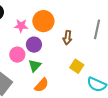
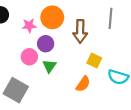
brown arrow: (67, 38) -> (80, 31), size x1.5
orange semicircle: (41, 85) -> (83, 84), moved

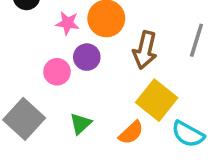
yellow square: (94, 61) -> (157, 100), size x1.6
green triangle: (49, 66) -> (81, 124), moved

